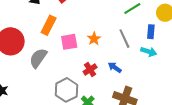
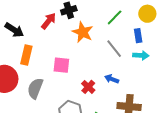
orange rectangle: (49, 25) -> (26, 55), moved
orange star: (94, 39) -> (83, 32), moved, size x1.5
pink square: (69, 42) -> (61, 65), turned 30

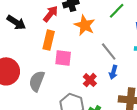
gray line: (114, 49) -> (109, 52), moved
orange rectangle: (26, 55) -> (49, 40), moved
blue arrow: (112, 79) -> (113, 72), turned -96

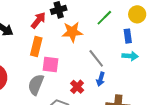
orange star: (85, 25) -> (72, 32), turned -30
gray semicircle: (37, 81) -> (36, 85), moved

